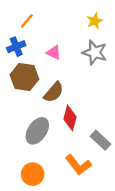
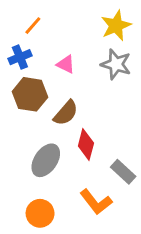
yellow star: (95, 21) -> (116, 26), size x1.5

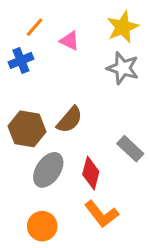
pink triangle: (66, 64) -> (70, 41), moved
brown hexagon: (30, 94) -> (27, 129), moved
red diamond: (86, 145) -> (91, 173), moved
gray rectangle: (123, 172) -> (130, 149), moved

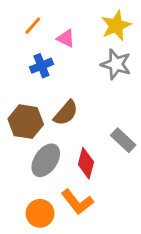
blue cross: (21, 60) -> (41, 66), moved
orange L-shape: (101, 214) -> (77, 202), moved

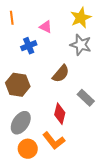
orange line: (33, 26) -> (12, 18), moved, turned -48
brown semicircle: (66, 113) -> (61, 74), moved
gray ellipse: (46, 160) -> (21, 123), moved

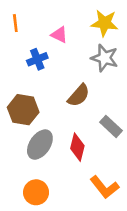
yellow star: (81, 18) -> (105, 23), turned 30
gray ellipse: (21, 123) -> (40, 145), moved
orange L-shape: (54, 141) -> (105, 187), moved

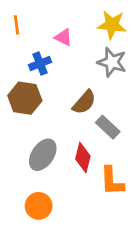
brown hexagon: (23, 110) -> (25, 98), moved
gray rectangle: (111, 126) -> (108, 127), moved
orange L-shape: (105, 187) -> (112, 181), moved, turned 36

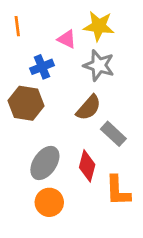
yellow star: (112, 25) -> (99, 26), moved
gray star: (112, 62) -> (99, 65), moved
orange circle: (39, 206) -> (49, 202), moved

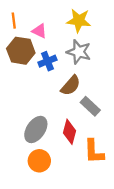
pink triangle: (67, 39) -> (39, 31), moved
blue cross: (42, 67) -> (47, 61), moved
brown hexagon: (26, 103) -> (21, 51), moved

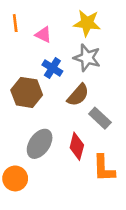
brown hexagon: (21, 51) -> (27, 92), moved
blue cross: (47, 61) -> (52, 68), turned -36
orange circle: (39, 161) -> (15, 178), moved

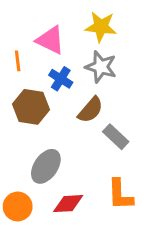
orange line: (15, 23) -> (18, 61), moved
pink triangle: (43, 35) -> (50, 40), size x1.5
red diamond: (77, 146) -> (68, 204), moved, turned 72

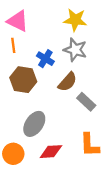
pink triangle: (50, 40) -> (18, 21), moved

